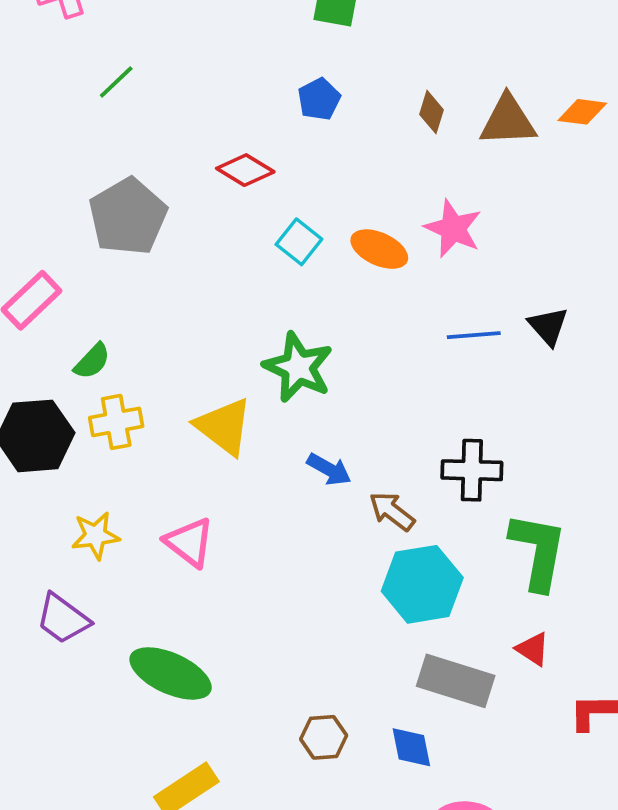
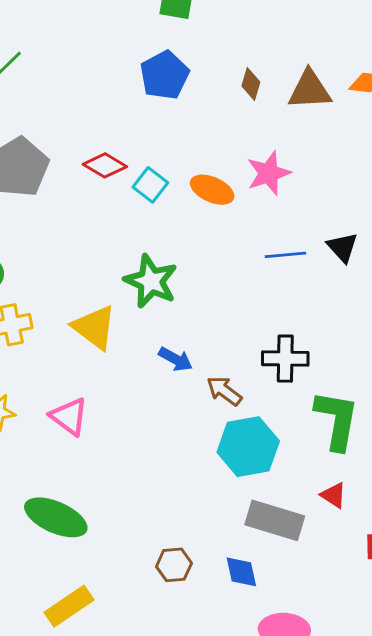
blue pentagon: (319, 99) -> (164, 75), size x1.5
red diamond: (245, 170) -> (105, 165), moved
pink star: (453, 228) -> (269, 173), turned 30

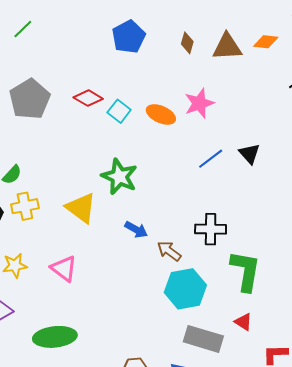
blue line: (285, 255) -> (211, 159), turned -32
green ellipse: (56, 517) -> (55, 337), turned -30

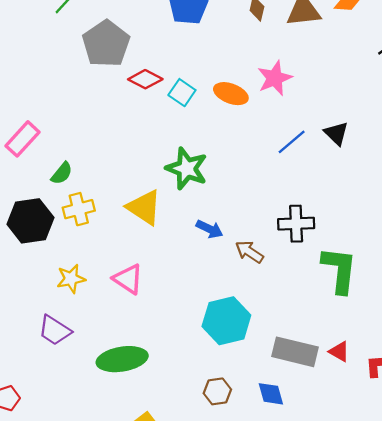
gray pentagon: (30, 99) -> (106, 44), moved
cyan hexagon: (185, 289) -> (226, 321), moved
red triangle: (243, 322) -> (339, 351), moved

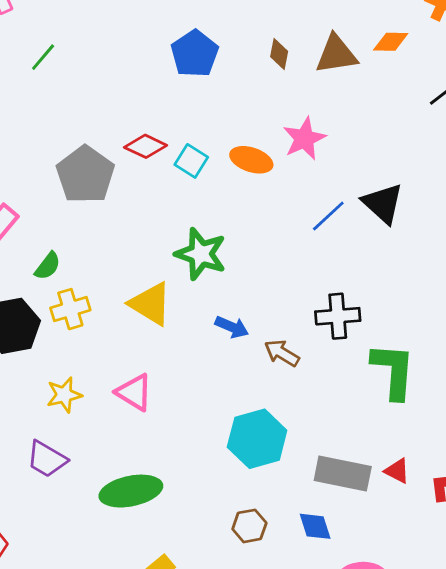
gray pentagon: (106, 44) -> (85, 175), moved
black triangle: (336, 133) -> (383, 203), size x1.4

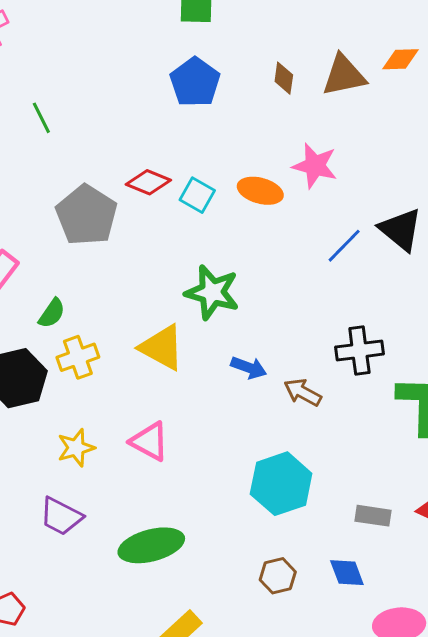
green line: (43, 57) -> (41, 118), moved, turned -64
pink star: (304, 139) -> (315, 166), turned -30
gray rectangle: (343, 474) -> (373, 516), size x0.6

